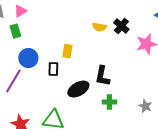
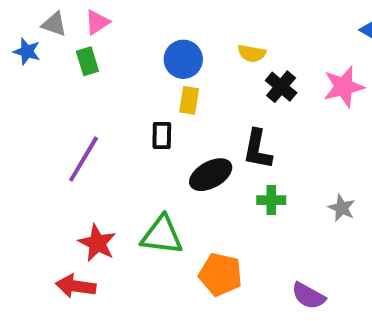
black cross: (121, 26) -> (281, 87), moved
blue circle: (28, 58) -> (183, 59), moved

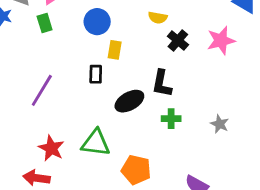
blue circle: (183, 59) -> (97, 22), moved

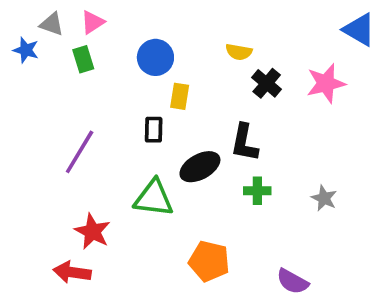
green triangle: (96, 143) -> (154, 198), moved

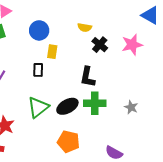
black ellipse: (200, 167) -> (67, 106), moved
green cross: (257, 191) -> (95, 103), size x1.5
green triangle: (154, 198) -> (38, 107), turned -45

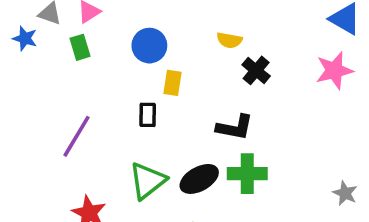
pink star: (132, 45) -> (334, 70), moved
black L-shape: (88, 77) -> (235, 127), turned -90
gray star: (131, 107) -> (345, 193), moved

